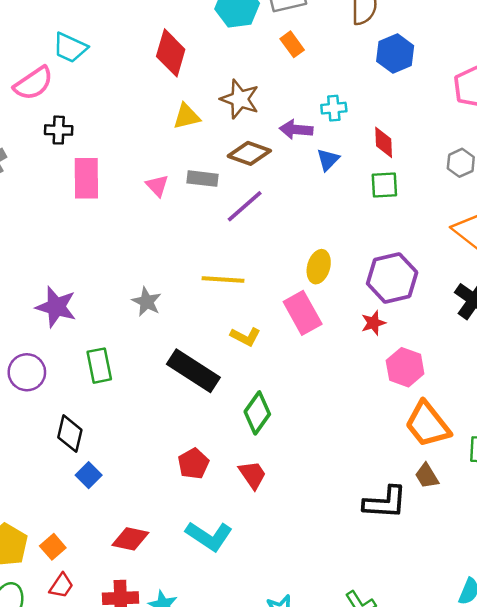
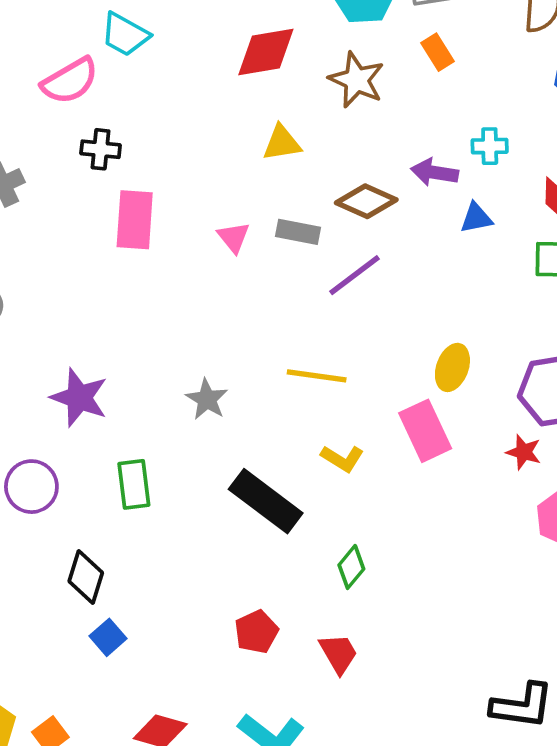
red diamond: (171, 53) -> (266, 52), turned 60
brown star: (240, 99) -> (357, 80), moved
blue triangle: (328, 160) -> (476, 218), turned 30
red star: (373, 323) -> (524, 452), turned 30
green diamond: (257, 413) -> (351, 567), size x0.7

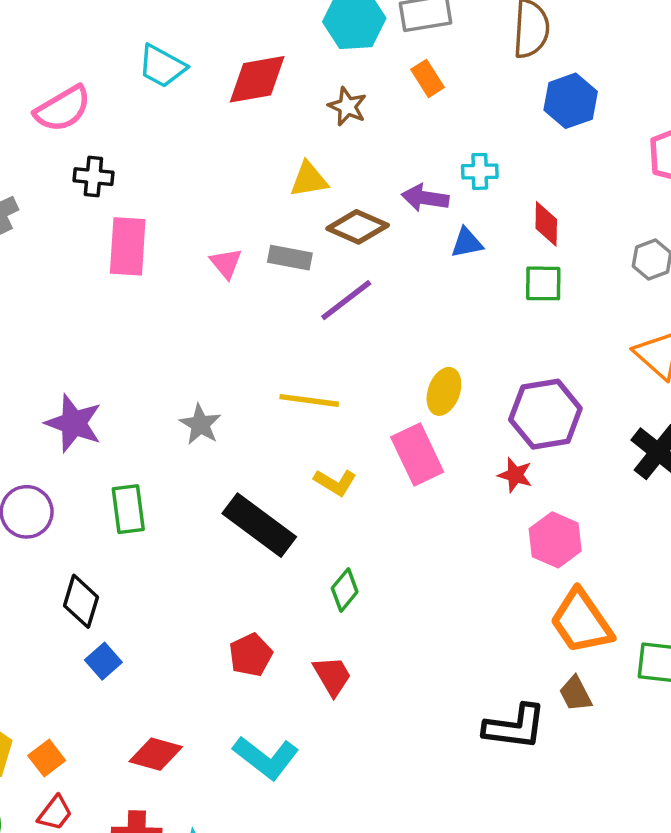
cyan trapezoid: (125, 35) -> (162, 66), moved
brown star: (357, 80) -> (347, 106), size x0.7
yellow triangle: (282, 143) -> (309, 179), moved

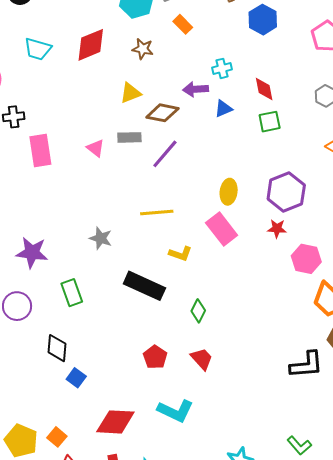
red diamond: (156, 754) -> (115, 422), size x1.4

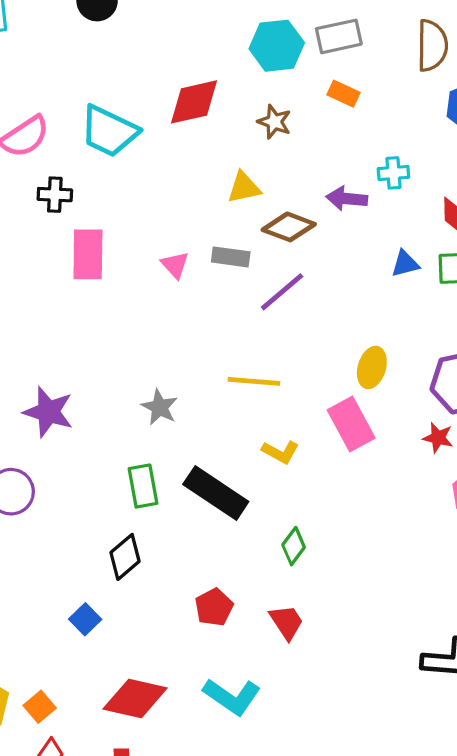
orange rectangle: (183, 24) -> (343, 94), turned -30
cyan trapezoid: (38, 49) -> (109, 131), moved, size x1.4
blue triangle: (223, 109) -> (405, 264), moved
green rectangle: (72, 293) -> (143, 486), moved
black diamond: (57, 348) -> (125, 557), moved, turned 36

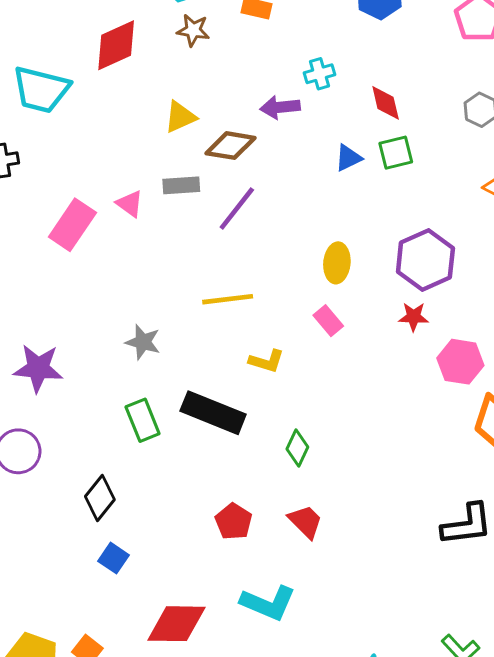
brown star: (274, 122) -> (193, 30), moved
pink rectangle: (88, 254) -> (72, 225), moved, turned 45
pink rectangle: (351, 424) -> (328, 321), size x0.6
black diamond: (125, 557) -> (100, 498), moved

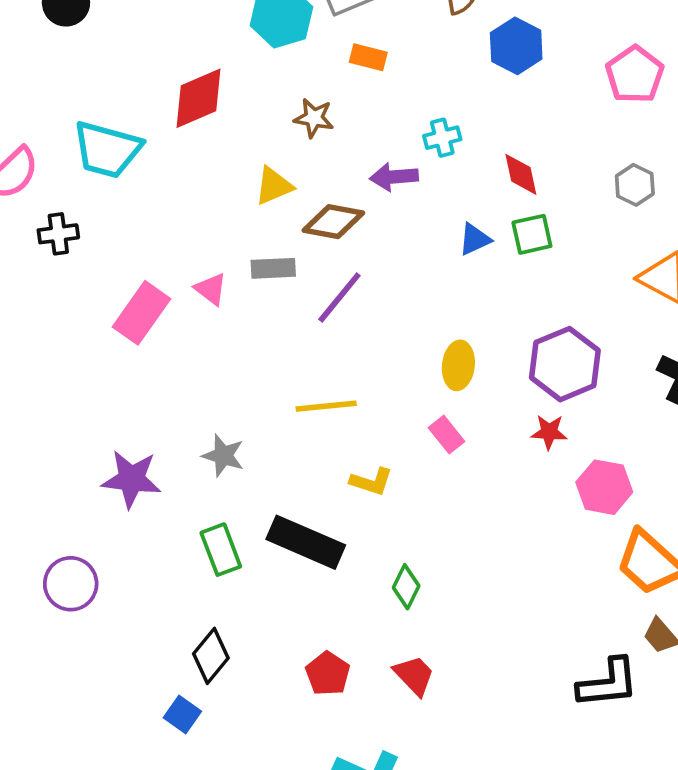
brown star: (193, 30) -> (314, 118), moved
purple star: (38, 368) -> (131, 479), moved
black diamond: (100, 498) -> (211, 656), moved

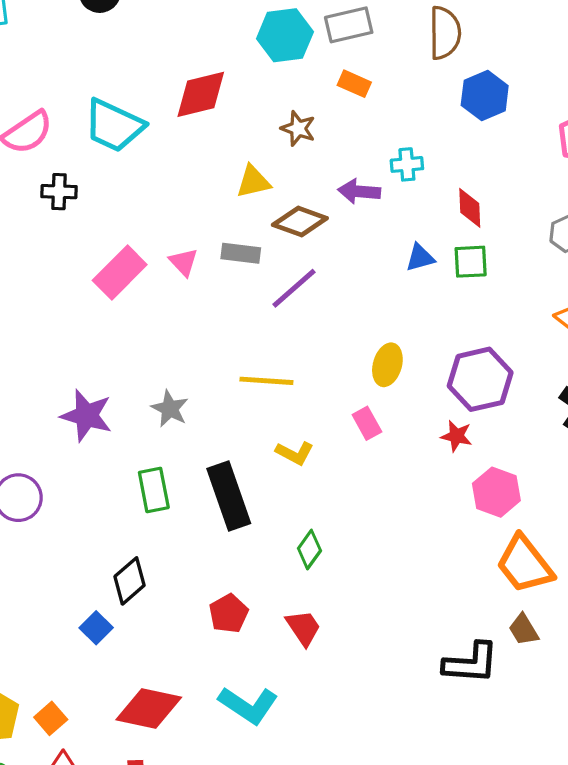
black rectangle: (306, 542) -> (229, 496), turned 38

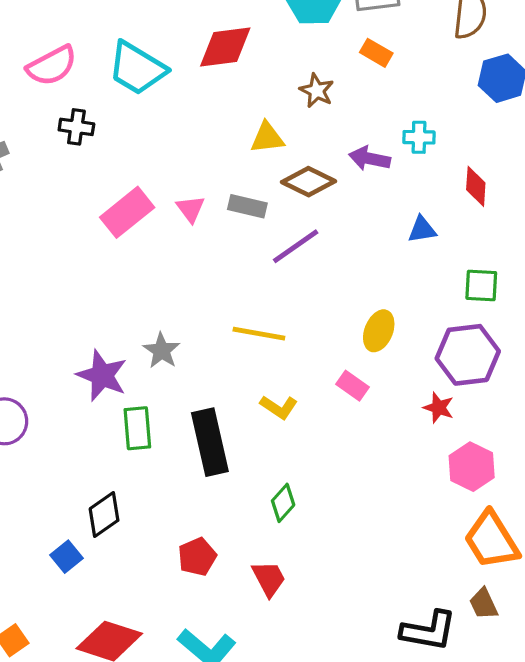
green square: (471, 262) -> (481, 285), moved
purple star: (86, 416) -> (102, 375), moved
pink rectangle: (367, 423) -> (353, 386), turned -32

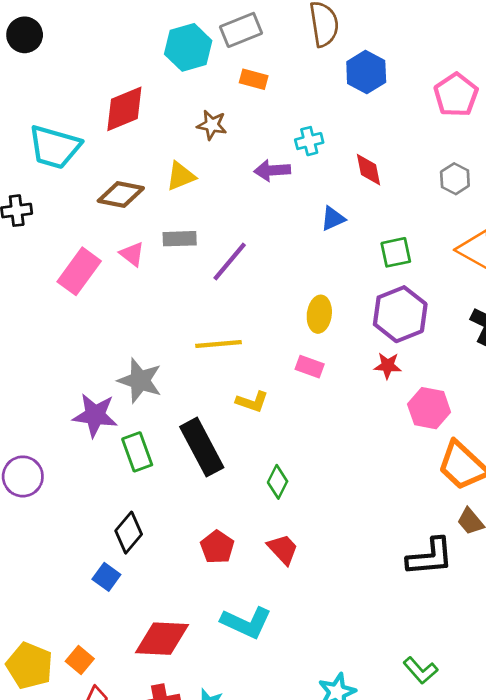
brown diamond: (309, 182) -> (121, 194), moved
gray star: (162, 351) -> (140, 381), size x1.4

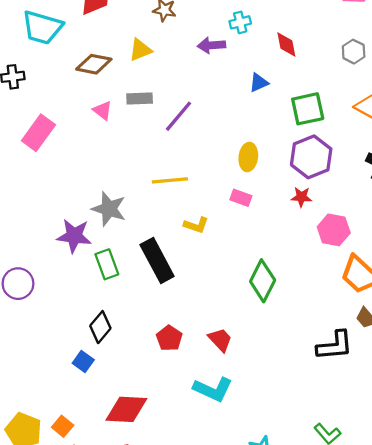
green square: (396, 252) -> (308, 109), size x1.4
pink rectangle: (79, 271) -> (38, 133), moved
green diamond: (278, 482) -> (263, 281), moved, size x1.6
cyan L-shape: (246, 622) -> (213, 389), moved

